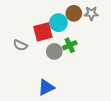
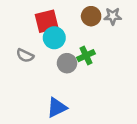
cyan circle: (58, 23) -> (54, 38), moved
red square: (43, 32) -> (47, 21), moved

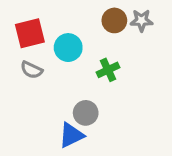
red square: (47, 21) -> (30, 33), moved
gray circle: (67, 63) -> (86, 113), moved

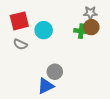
brown circle: (114, 20) -> (91, 27), moved
green cross: (108, 70) -> (81, 31), moved, turned 32

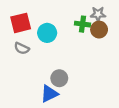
green cross: (81, 31) -> (82, 24), moved

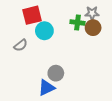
red square: (21, 23) -> (32, 15), moved
gray semicircle: (22, 48) -> (21, 45), turned -64

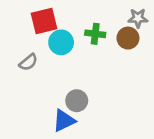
gray star: (92, 13) -> (138, 18), moved
green cross: (78, 22) -> (95, 34), moved

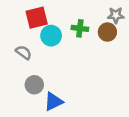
gray semicircle: (28, 62) -> (24, 52), turned -105
gray circle: (77, 101) -> (34, 85), moved

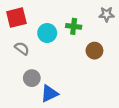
red square: (37, 18) -> (16, 18), moved
brown circle: (107, 32) -> (94, 51), moved

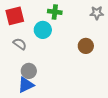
green cross: (74, 26) -> (55, 12), moved
blue triangle: (49, 94) -> (26, 85), moved

